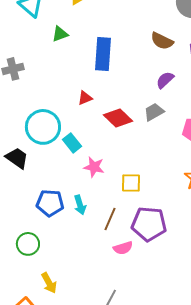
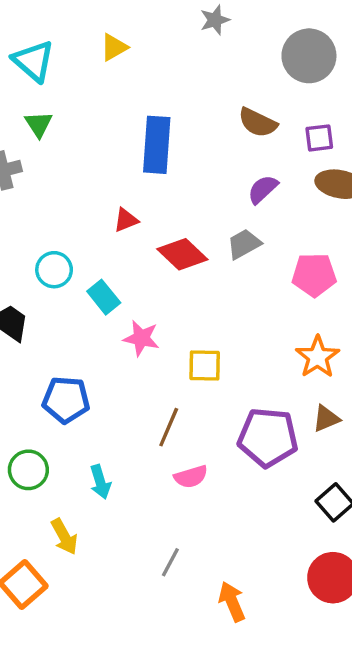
green triangle: (60, 34) -> (39, 124), moved, turned -42
cyan circle: (43, 127) -> (54, 270), size x0.6
cyan arrow: (80, 205) -> (100, 482), moved
purple pentagon: (149, 224) -> (268, 437), moved

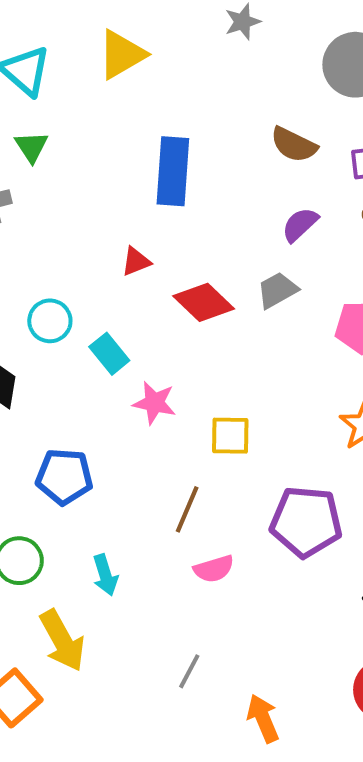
yellow triangle: (114, 47) -> (122, 54), size x1.5
yellow arrow: (64, 537) -> (62, 641), size x1.4

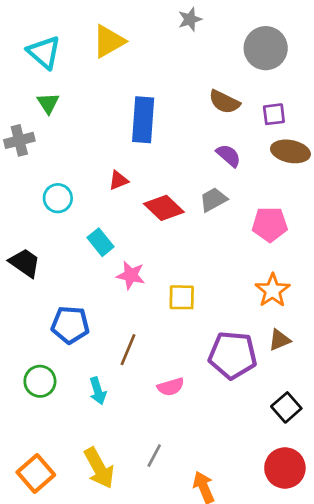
purple semicircle: (300, 225) -> (229, 156), turned 84
cyan circle: (50, 321) -> (58, 198), moved
brown line: (187, 509) -> (128, 350), moved
yellow arrow: (62, 641) -> (99, 468), moved

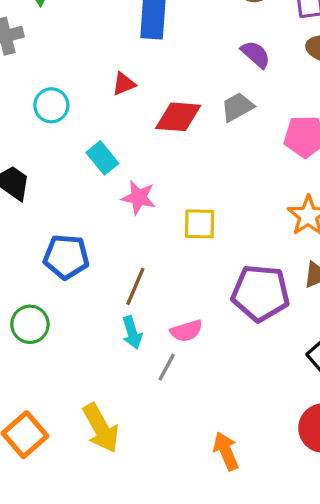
red diamond: (164, 208) -> (178, 117), turned -39
cyan arrow: (98, 391) -> (132, 333), moved
gray line: (154, 456) -> (167, 367), moved

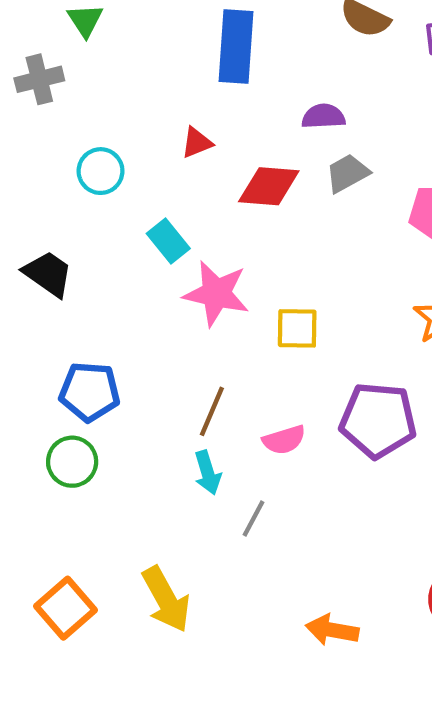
purple semicircle: (256, 54) -> (323, 116), moved, turned -44
pink star: (139, 198) -> (216, 293), size x1.4
blue pentagon: (66, 257) -> (90, 392), moved
pink semicircle: (186, 331) -> (284, 440), moved
orange arrow: (226, 451) -> (332, 630), turned -57

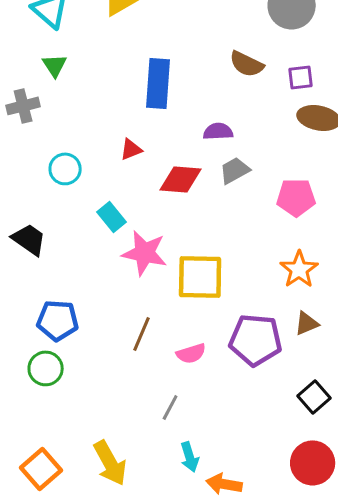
yellow square: (297, 328) -> (200, 277), size x1.6
cyan arrow: (208, 473) -> (190, 457), moved

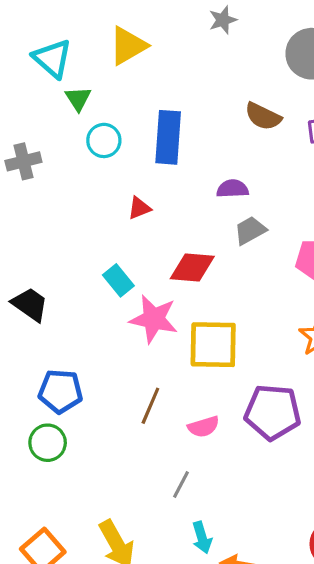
green triangle: (55, 65) -> (78, 99), moved
cyan circle: (65, 169) -> (104, 140), moved
red diamond: (181, 179) -> (192, 267), moved

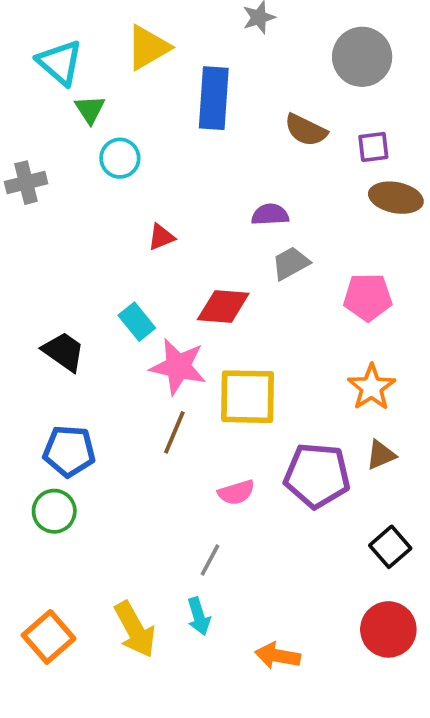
blue rectangle: (168, 137) -> (214, 98), moved
black trapezoid: (30, 304) -> (64, 352), moved
brown line: (150, 406) -> (174, 432), moved
cyan arrow: (202, 538) -> (199, 616), moved

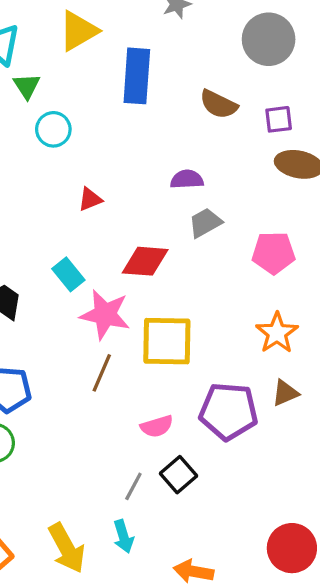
black square: (390, 547) -> (178, 475), moved

